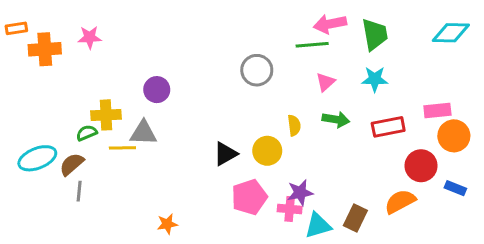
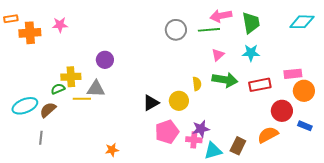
gray circle: (257, 70) -> (176, 30), moved
green arrow: (336, 119) -> (225, 80), size x1.4
gray line: (79, 191) -> (41, 138), moved

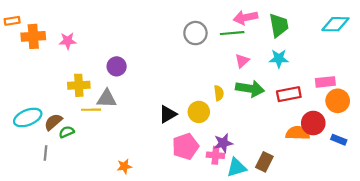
pink star: (60, 25) -> (68, 41), moved
green semicircle: (58, 89) -> (67, 132), moved
orange semicircle: (268, 135) -> (298, 133), moved, turned 30

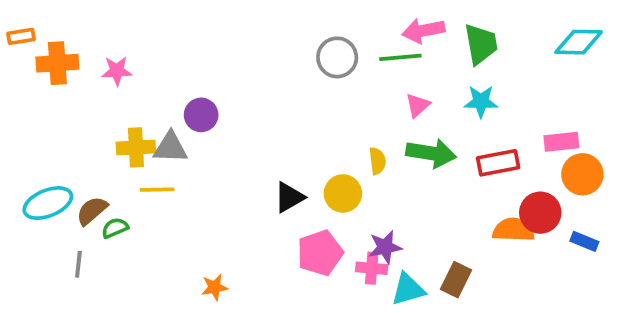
gray triangle: (107, 99) -> (170, 147), moved

